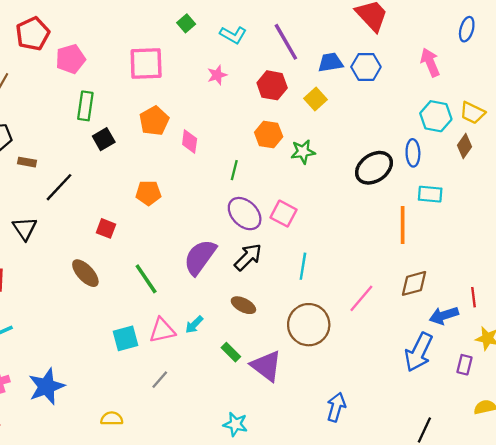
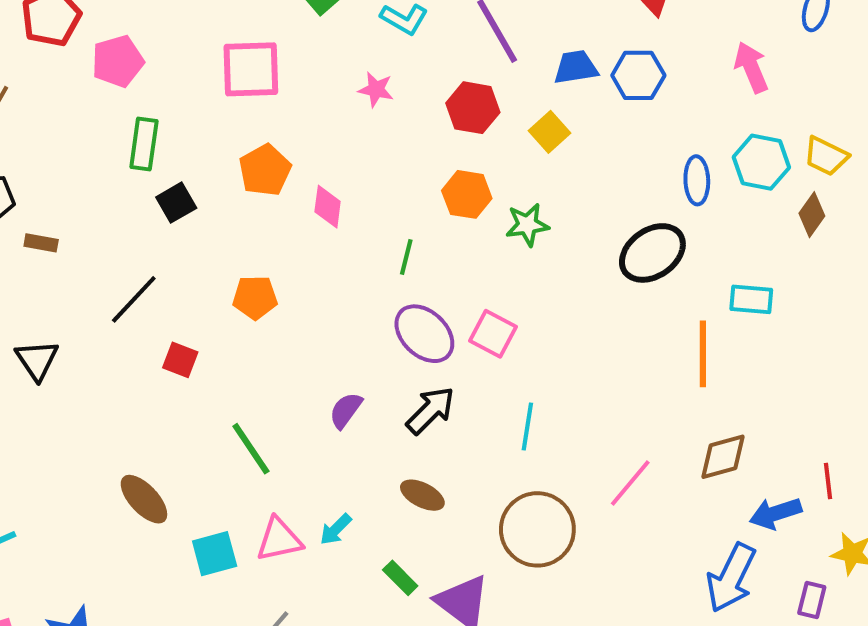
pink star: (217, 75) -> (376, 90), turned 30
blue ellipse: (413, 153) -> (697, 180), moved
black line: (59, 187) -> (134, 299), moved
purple semicircle: (200, 257) -> (346, 410), size x0.6
brown ellipse: (85, 273) -> (144, 499), moved

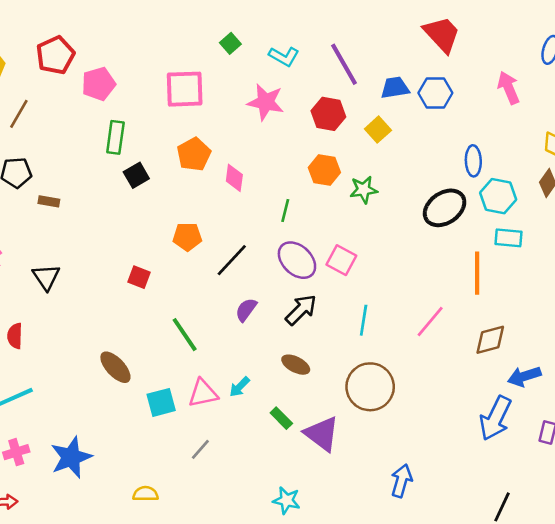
pink star: (376, 90) -> (266, 102), size x1.6
cyan hexagon: (761, 162) -> (498, 196), moved
black line: (134, 299) -> (232, 260), moved
pink line: (630, 483) -> (430, 321), moved

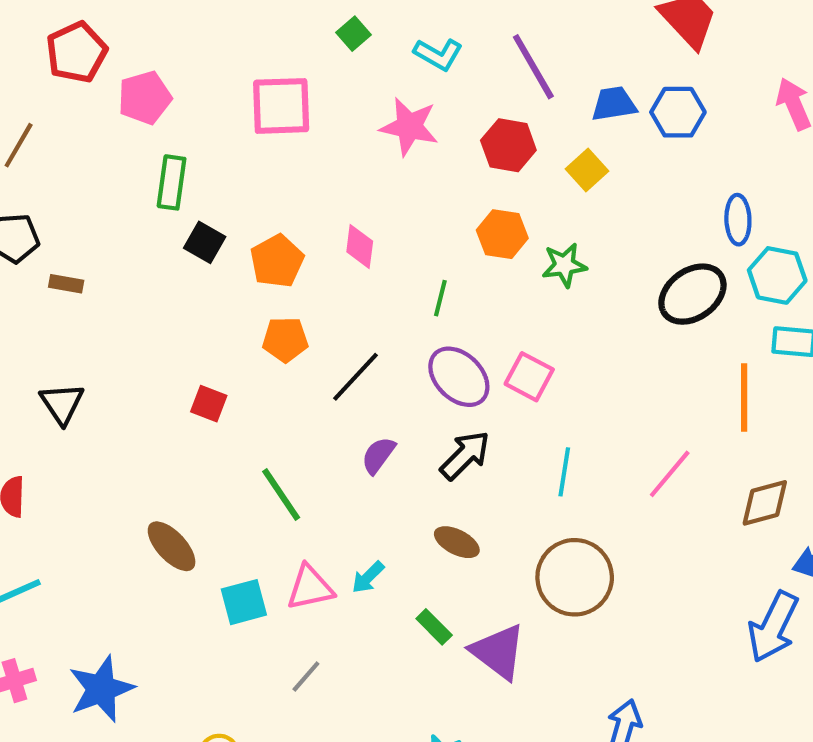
orange pentagon: (194, 154) -> (277, 261), moved
black square: (136, 175) -> (205, 242), turned -30

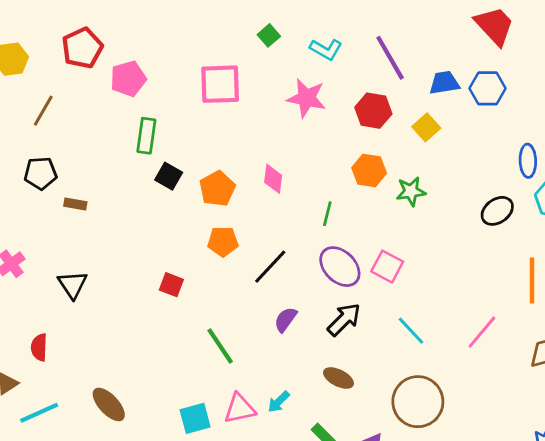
black ellipse: (692, 294) -> (497, 211), size x0.7
cyan line: (564, 472) -> (411, 331), turned -52
brown ellipse: (172, 546) -> (109, 404), moved

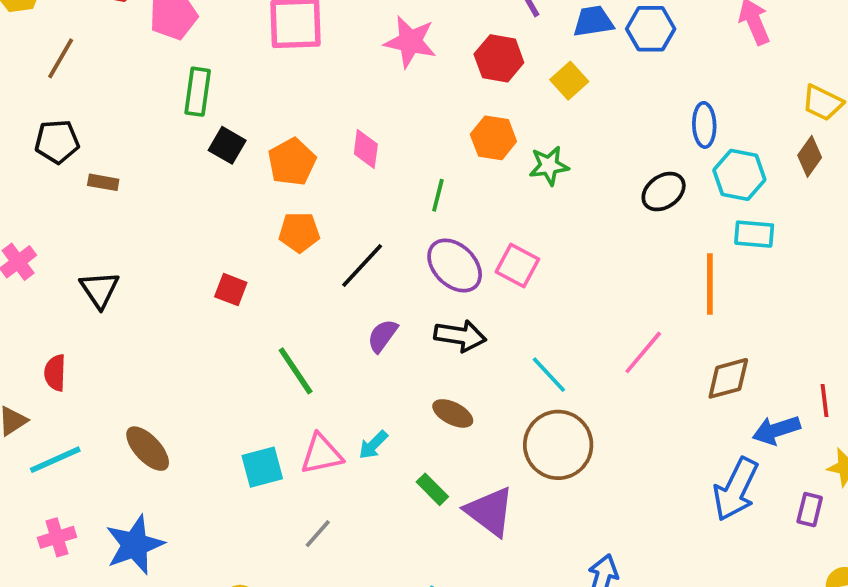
black arrow: (344, 320) -> (460, 336), turned 54
cyan line: (411, 331) -> (549, 375), moved

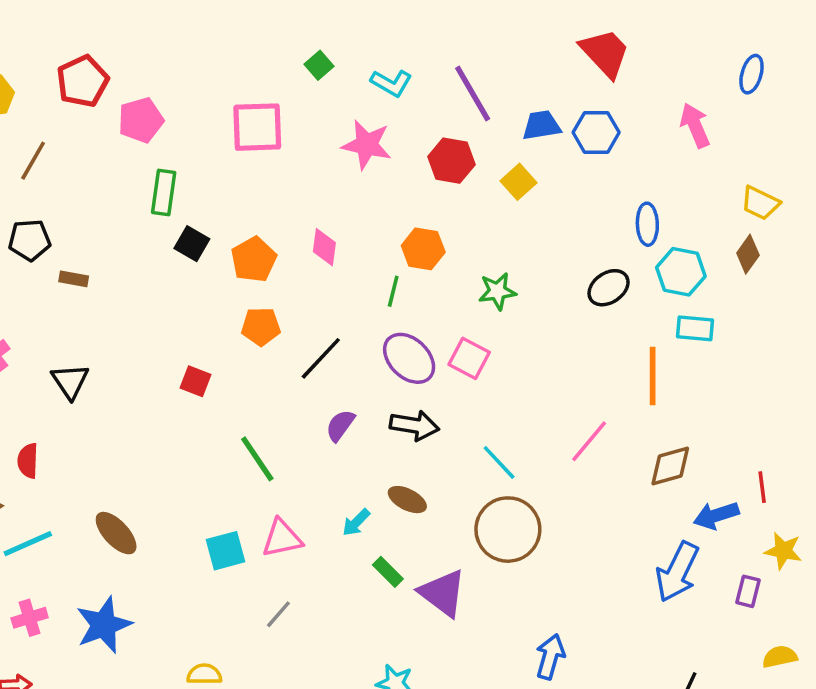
orange hexagon: (493, 138) -> (423, 249), moved
green star: (549, 166) -> (497, 291), moved
cyan arrow: (373, 445) -> (356, 522), moved

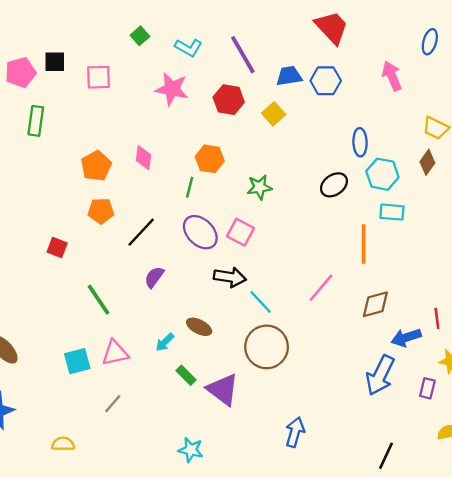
pink square: (257, 127) -> (99, 77), size x0.7
black square: (192, 244) -> (55, 62), moved, turned -30
black arrow: (414, 425) -> (230, 277), moved

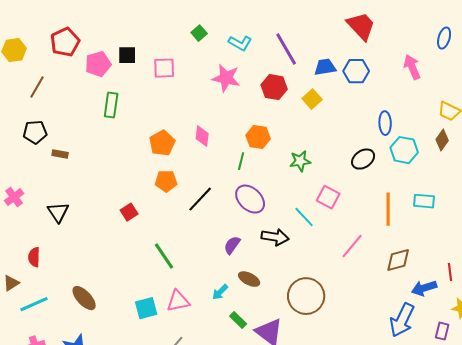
cyan rectangle: (392, 212) -> (424, 201), moved
pink square: (241, 232) -> (328, 197), moved
red square: (57, 248) -> (129, 212), turned 36
purple semicircle: (154, 277) -> (232, 245), moved
cyan line: (261, 302) -> (304, 217), moved

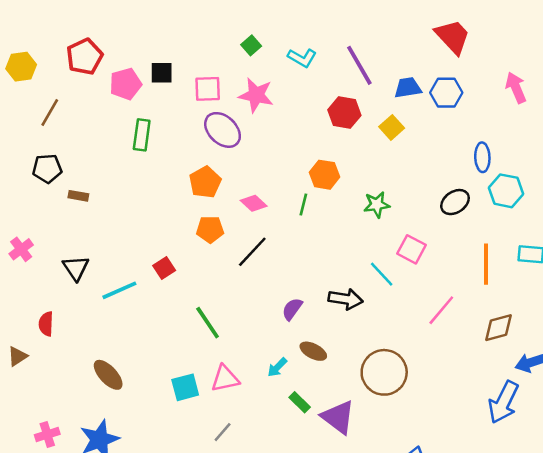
pink star: (226, 78) -> (256, 95), moved
pink diamond: (202, 136) -> (254, 203), moved, turned -55
purple ellipse: (250, 199) -> (223, 130), moved
cyan line: (34, 304) -> (119, 290), moved

